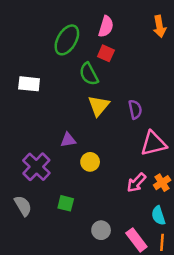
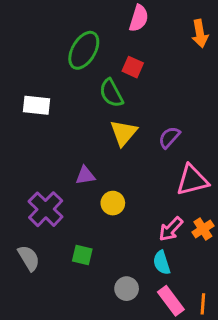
pink semicircle: (106, 26) -> (139, 18), moved
purple semicircle: (135, 109) -> (169, 137), turned -126
cyan semicircle: (158, 216) -> (162, 263), moved

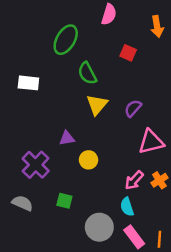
red square: (133, 67) -> (128, 53), moved
gray semicircle: (29, 258) -> (22, 203), turned -35
gray circle: (127, 289) -> (99, 227), size x1.5

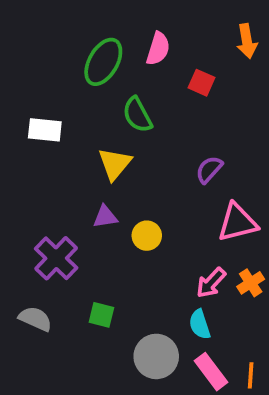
pink semicircle: (109, 14) -> (158, 49), moved
yellow triangle: (97, 105) -> (115, 164), moved
yellow circle: (89, 160) -> (147, 236), moved

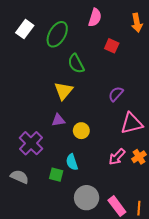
pink semicircle: (158, 49) -> (95, 18), moved
white rectangle: (45, 130) -> (25, 29), moved, turned -60
cyan semicircle: (200, 324) -> (72, 162), moved

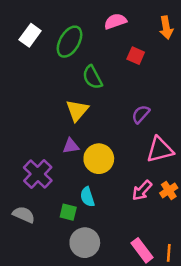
pink semicircle: (95, 18) -> (115, 21), turned -126
yellow circle: (81, 131) -> (99, 159), size x1.5
gray circle: (87, 198) -> (85, 243), moved

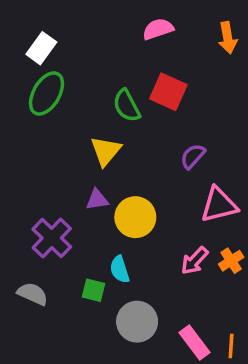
green ellipse: (70, 42) -> (46, 93), moved
red square: (136, 56) -> (168, 92), moved, size x1.5
gray circle: (85, 243) -> (137, 322), moved

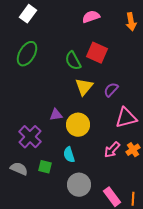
white rectangle: (41, 48) -> (28, 14), moved
yellow triangle: (106, 151) -> (84, 87), moved
green square: (94, 290) -> (45, 167), moved

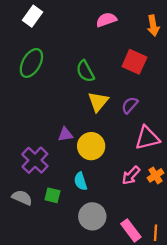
red square: (97, 53) -> (134, 62), moved

